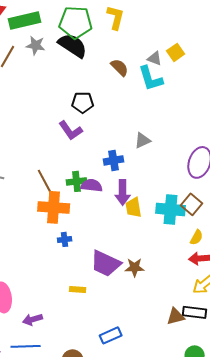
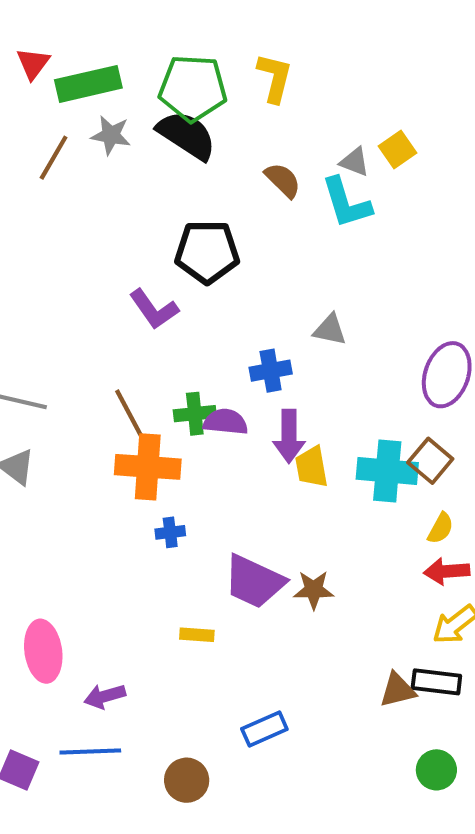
black pentagon: (83, 102) -> (207, 252), size x1.4
purple L-shape: (71, 130) -> (154, 309), moved
gray triangle: (143, 140) -> (330, 330), turned 36

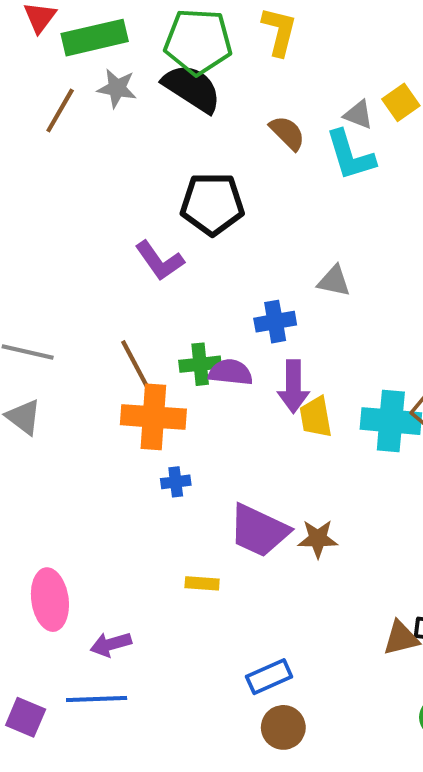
brown circle: (187, 780) -> (283, 727), moved

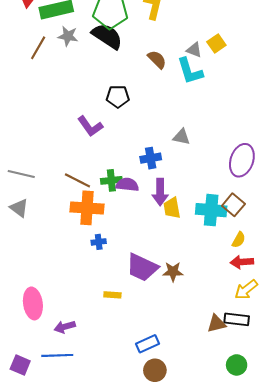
black pentagon: (212, 204) -> (118, 97), size x0.7
brown line: (135, 364) -> (77, 180), turned -35

